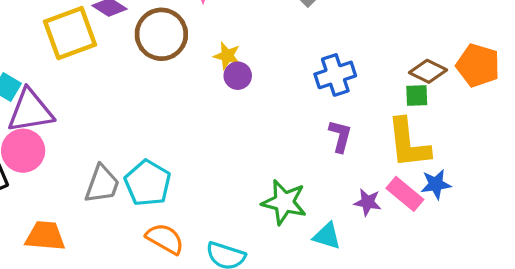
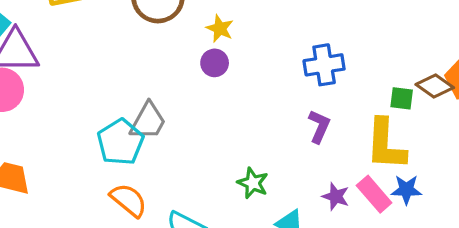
brown diamond: (428, 71) -> (435, 86), moved
purple circle: (238, 76) -> (215, 63), moved
gray trapezoid: (102, 184) -> (148, 121), moved
green star: (284, 202) -> (253, 183), size x0.7

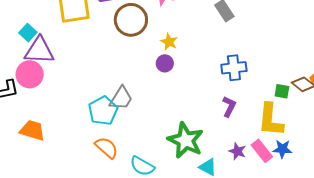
green star: (253, 183) -> (186, 140), size x1.8

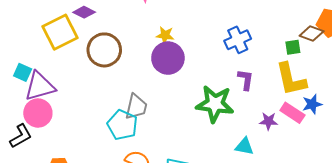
brown circle: (131, 20) -> (104, 50), moved
purple circle: (165, 63) -> (168, 58), size x1.8
green star: (186, 140) -> (215, 104), moved

